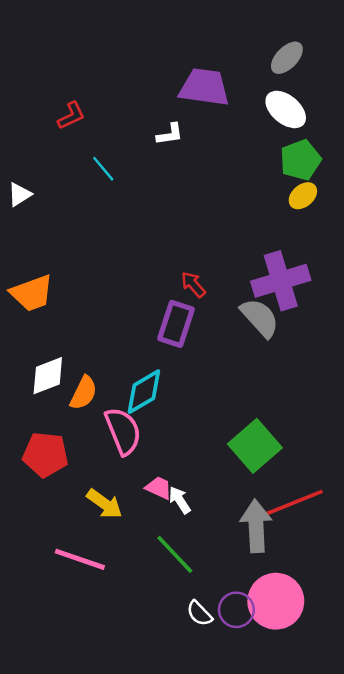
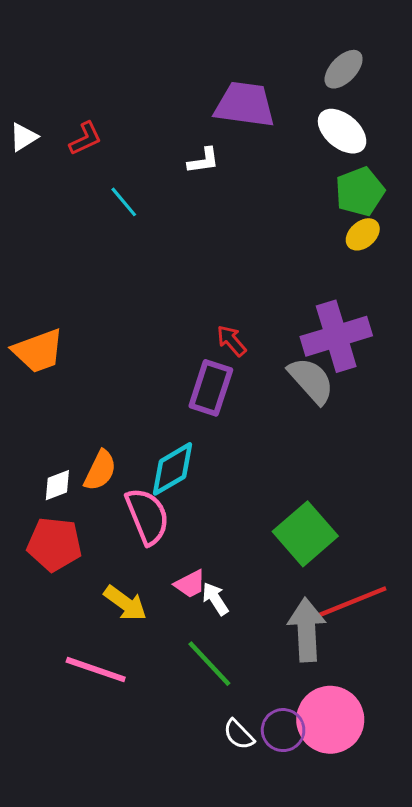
white triangle: (19, 195) -> (23, 137), moved
white diamond: (48, 376) -> (57, 485), moved, size x0.7
pink trapezoid: (159, 488) -> (190, 584), turned 128

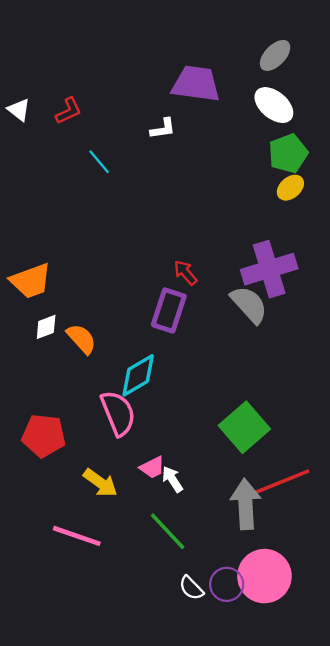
white triangle: (23, 137) -> (19, 110), turned -50
orange semicircle: (100, 470) -> (81, 339), moved, turned -68
white diamond: (57, 485) -> (46, 327), moved

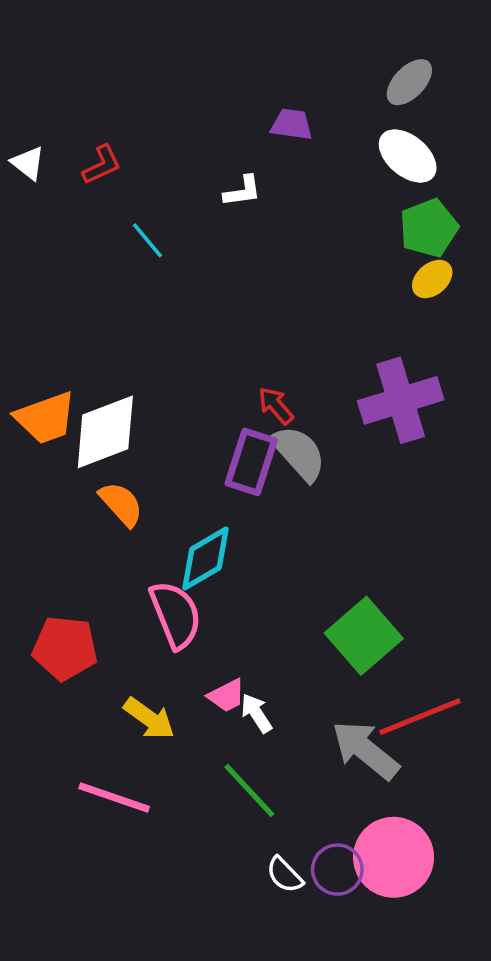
purple trapezoid: (196, 84) -> (292, 124), size x0.6
gray semicircle: (249, 305) -> (299, 453), moved
white diamond: (46, 327) -> (105, 432), moved, size x2.0
gray arrow: (246, 504) -> (365, 750), turned -48

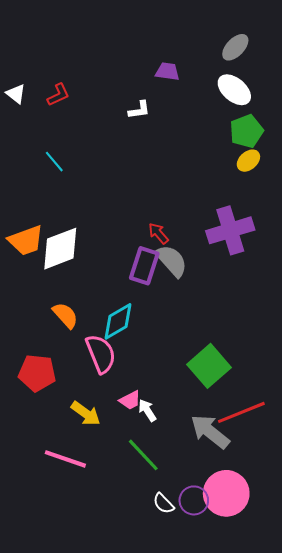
cyan line: (147, 240) -> (54, 162), moved
orange semicircle: (121, 504) -> (65, 315), moved

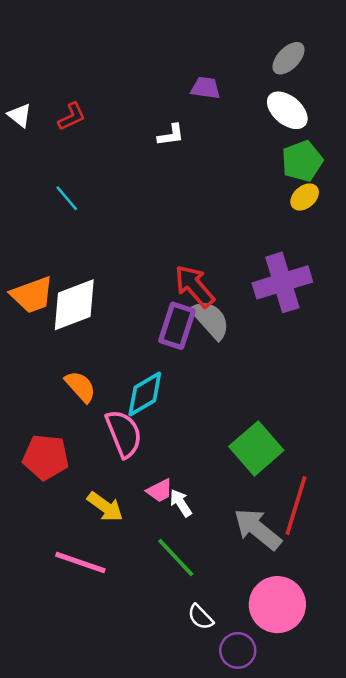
red arrow: (158, 233) -> (194, 286), size x1.6
red line: (241, 412) -> (296, 505), turned -51
purple circle: (194, 500) -> (238, 650), moved

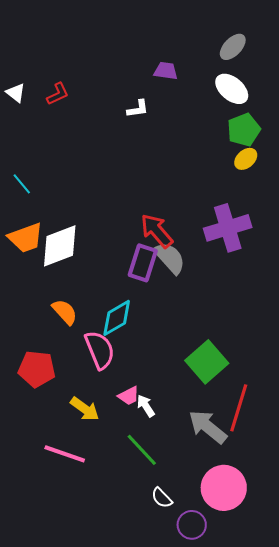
cyan line: (67, 198) -> (22, 184), moved

